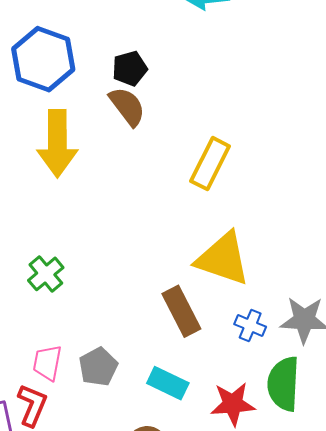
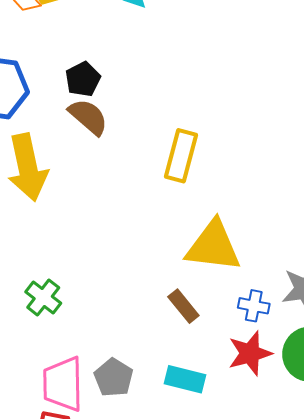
brown rectangle: (181, 311) -> (183, 306), size x0.7
pink trapezoid: (47, 363) -> (63, 384), size x1.5
red star: (233, 404) -> (250, 353), moved

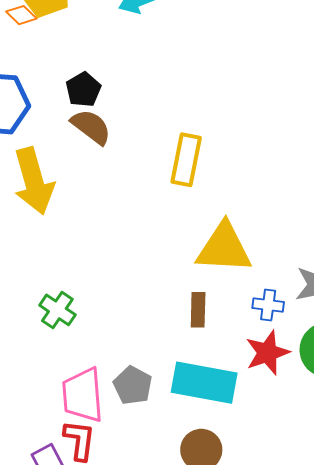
brown rectangle: (183, 306) -> (198, 310), turned 44
cyan rectangle: (185, 379) -> (204, 383), size x1.6

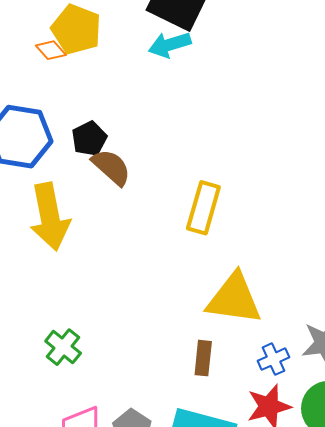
black pentagon: (83, 90) -> (89, 139), moved
blue cross: (268, 305) -> (273, 359), turned -36

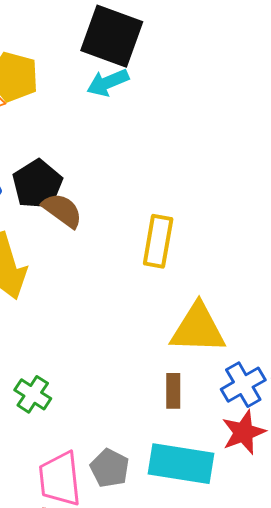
black pentagon: (89, 139) -> (37, 184), size x1.4
blue cross: (273, 359) -> (243, 385), size x1.4

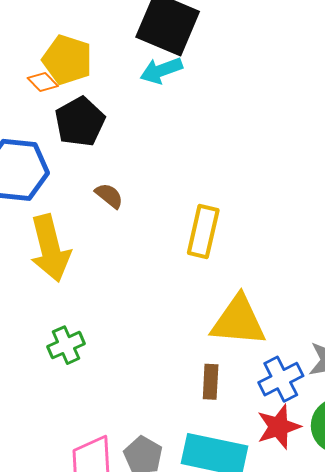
black pentagon: (37, 184) -> (80, 122), moved
brown semicircle: (62, 210) -> (109, 196), size x0.7
green cross: (33, 394) -> (66, 345), moved, turned 30

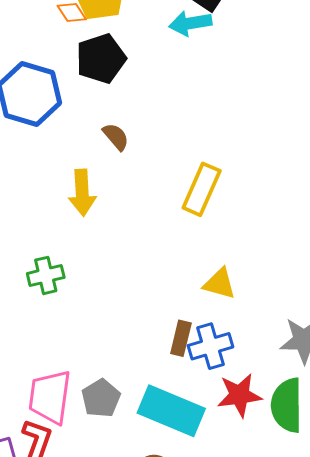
yellow arrow: (50, 248) -> (82, 193), moved, size x0.7
yellow triangle: (238, 321) -> (220, 284), size x0.6
blue cross: (281, 379) -> (210, 346), moved

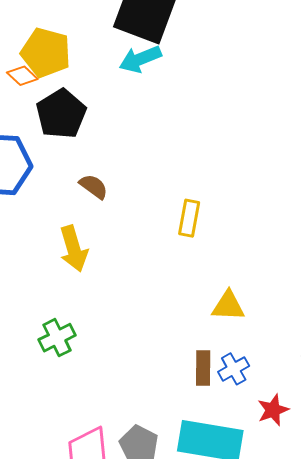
yellow rectangle: (202, 189) -> (189, 218), size x0.7
blue cross: (210, 346) -> (234, 369), size x0.7
red star: (239, 395) -> (273, 410), size x0.7

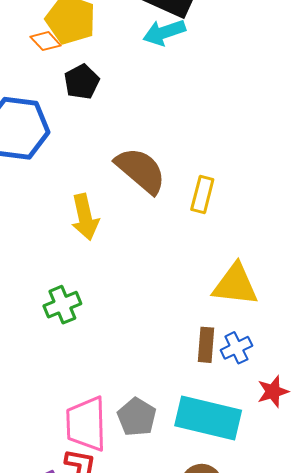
black pentagon: (61, 114) -> (82, 82), size x0.7
brown semicircle: (94, 187) -> (141, 170), moved, size x1.8
yellow triangle: (228, 306) -> (235, 285), size x1.4

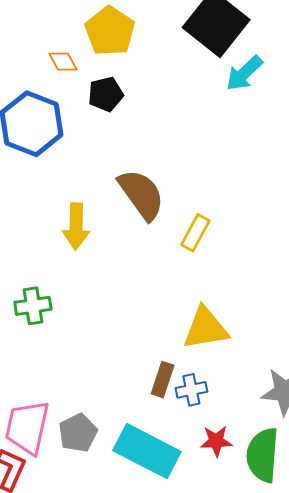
cyan arrow: (164, 32) -> (244, 73), moved, turned -39
orange diamond: (46, 41) -> (63, 62), moved
yellow triangle: (235, 285) -> (206, 328), turned -30

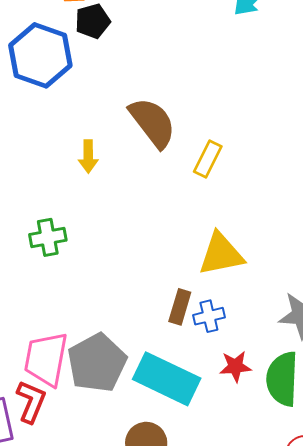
black pentagon: (106, 94) -> (93, 21), moved
yellow arrow: (76, 226) -> (88, 156), size x0.7
gray pentagon: (78, 433) -> (97, 363), size x1.5

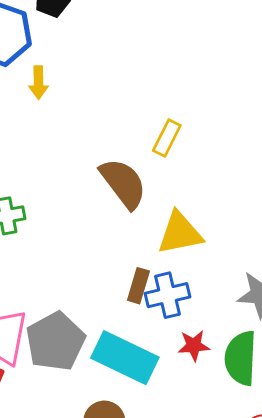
brown semicircle: (152, 123) -> (123, 183), moved
yellow arrow: (88, 156) -> (38, 83), moved
blue cross: (209, 316) -> (167, 295), size x1.4

